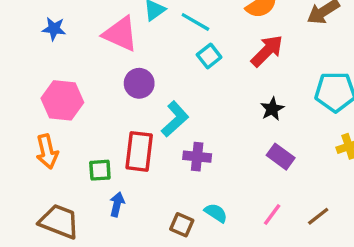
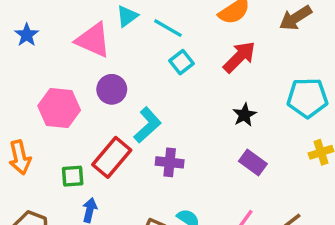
blue star: (54, 29) -> (27, 35), turned 30
pink hexagon: (62, 100) -> (59, 108), moved
red rectangle: (139, 151) -> (112, 157), turned 33

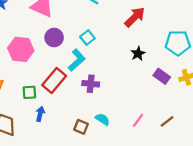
cyan square: (182, 62) -> (87, 38), moved
purple rectangle: (253, 162) -> (162, 76), moved

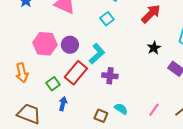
purple circle: (54, 38) -> (70, 45), moved
cyan square: (87, 38) -> (107, 19), moved
green square: (29, 92) -> (53, 84), turned -32

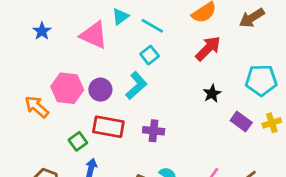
cyan L-shape: (97, 54) -> (136, 86), moved
orange arrow: (22, 73) -> (37, 107), moved, turned 144
red rectangle: (76, 73) -> (108, 127), turned 60

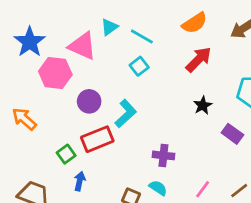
blue star: (42, 31) -> (30, 42), size x1.6
cyan L-shape: (136, 86) -> (126, 114), moved
pink hexagon: (67, 88) -> (55, 73), moved
red rectangle: (108, 127) -> (97, 139), turned -32
purple cross: (154, 131) -> (163, 155), moved

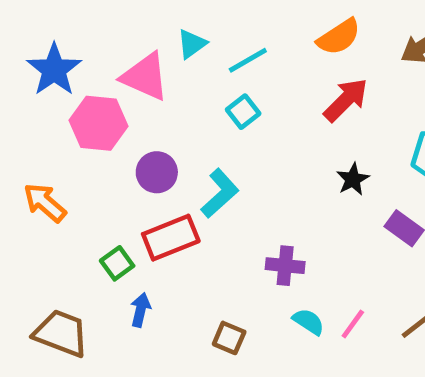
cyan line: (142, 36) -> (248, 60), turned -60
cyan semicircle: (158, 188) -> (308, 322), moved

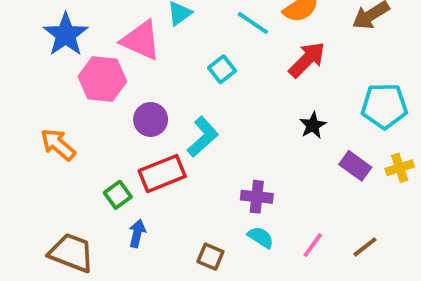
cyan line: (248, 60) -> (253, 23), moved, turned 64
cyan semicircle: (308, 322) -> (261, 237), moved

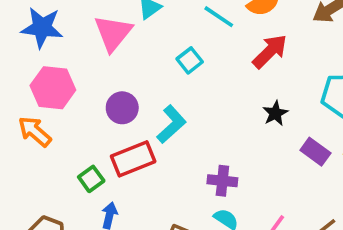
blue star: (66, 35) -> (42, 28), turned -30
pink triangle: (141, 40) -> (113, 33), turned 45
pink hexagon: (102, 79) -> (53, 88), moved

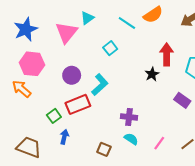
blue star: (42, 28) -> (26, 29), turned -30
red arrow: (270, 51) -> (167, 54), moved, turned -45
black star: (275, 113) -> (152, 74), moved

